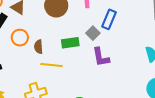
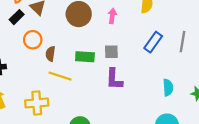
blue rectangle: (109, 19) -> (153, 42), moved
gray square: (93, 33) -> (111, 52), turned 32

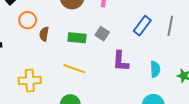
gray square: (111, 52) -> (102, 34), turned 32
yellow line: (60, 76) -> (74, 69), moved
purple L-shape: (114, 79) -> (121, 61), moved

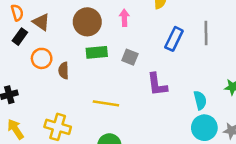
green rectangle: (77, 38) -> (97, 52), moved
cyan semicircle: (155, 69) -> (200, 100), moved
yellow cross: (30, 80) -> (58, 127), turned 30

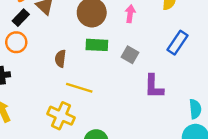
orange circle: (42, 58) -> (16, 42), moved
yellow line: (106, 103) -> (79, 88), moved
yellow cross: (58, 127) -> (61, 116), moved

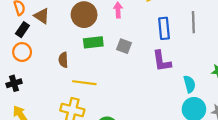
blue rectangle: (178, 43) -> (164, 28), turned -30
purple L-shape: (154, 87) -> (162, 61), moved

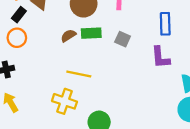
brown semicircle: (63, 60) -> (68, 36), moved, turned 56

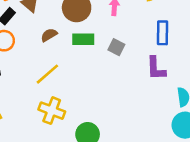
brown semicircle: (68, 36) -> (49, 35), moved
yellow line: (79, 74) -> (47, 74), moved, turned -55

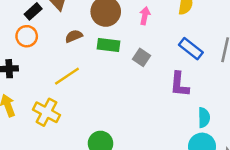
blue rectangle: (163, 33) -> (191, 49), turned -60
yellow cross: (52, 111) -> (47, 112), moved

